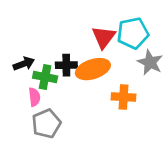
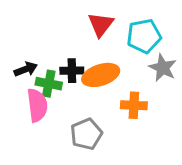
red triangle: (104, 37) -> (101, 25), moved
pink semicircle: (34, 97) -> (37, 105), size x1.6
gray pentagon: (46, 124) -> (86, 134), moved

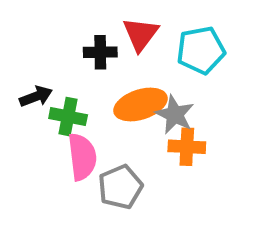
gray star: (163, 68) -> (175, 115), moved
black cross: (72, 71) -> (100, 52), moved
pink semicircle: (37, 105) -> (82, 157), moved

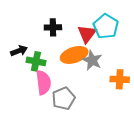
red triangle: (140, 34) -> (87, 34), moved
cyan pentagon: (201, 50) -> (106, 26), turned -30
orange cross: (187, 147) -> (120, 79), moved

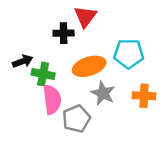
cyan pentagon: (106, 26) -> (129, 54), moved, turned -30
red triangle: (87, 34) -> (85, 17), moved
gray star: (92, 60) -> (103, 93), moved

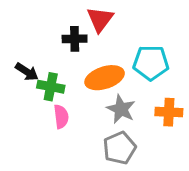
black arrow: (23, 61) -> (27, 72), turned 54
pink semicircle: (52, 100) -> (61, 117), size x0.7
gray pentagon: (76, 119) -> (119, 148), moved

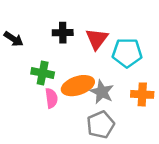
red triangle: (100, 19) -> (97, 39), moved
black arrow: (27, 72) -> (14, 39), moved
orange ellipse: (105, 78) -> (78, 86), moved

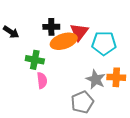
orange ellipse: (78, 86) -> (64, 41), moved
gray star: (102, 92) -> (96, 79), moved

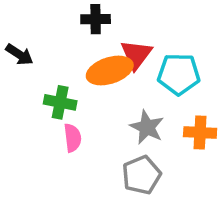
black cross: (51, 27) -> (96, 19), moved
gray star: (96, 79) -> (147, 127), moved

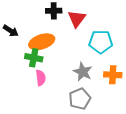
red triangle: (136, 55) -> (77, 19), moved
orange ellipse: (110, 71) -> (42, 42), moved

